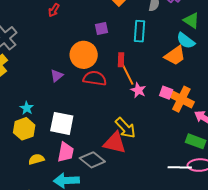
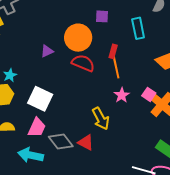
cyan rectangle: (139, 31) -> (138, 28), turned -30
pink star: (138, 90) -> (122, 95), moved
red triangle: (115, 143) -> (86, 143), moved, size x0.7

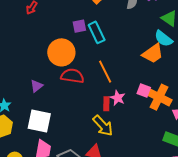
cyan rectangle: (138, 28) -> (97, 32), moved
purple triangle: (47, 51) -> (37, 86), moved
red rectangle: (113, 51) -> (106, 104), moved

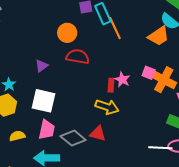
orange circle: (61, 52) -> (67, 33), size x0.7
orange line: (105, 72) -> (115, 28), moved
yellow arrow: (103, 126) -> (107, 107), turned -30

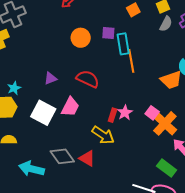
orange circle: (67, 33) -> (81, 38), moved
pink trapezoid: (47, 130) -> (70, 107), moved

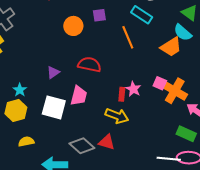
cyan rectangle: (123, 44) -> (142, 15), moved, turned -35

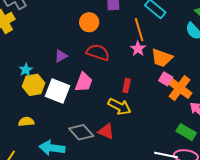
orange circle: (73, 26) -> (89, 22), moved
orange trapezoid: (171, 47) -> (162, 58), moved, turned 45
pink star: (133, 89) -> (138, 49), moved
yellow hexagon: (16, 110) -> (34, 85), moved

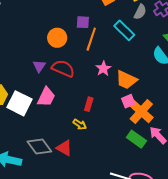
orange line: (139, 30) -> (91, 39), moved, turned 30
purple triangle: (61, 56) -> (39, 66), moved, turned -32
pink square: (166, 79) -> (128, 101), turned 32
yellow arrow: (119, 107) -> (80, 124), size x0.6
green rectangle: (186, 132) -> (136, 139), moved

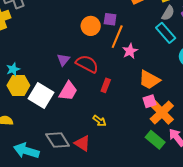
cyan rectangle: (124, 30) -> (166, 33), moved
orange circle: (57, 38) -> (91, 26), moved
pink star: (103, 68) -> (130, 51), moved
red rectangle: (89, 104) -> (106, 85), moved

